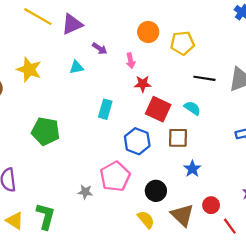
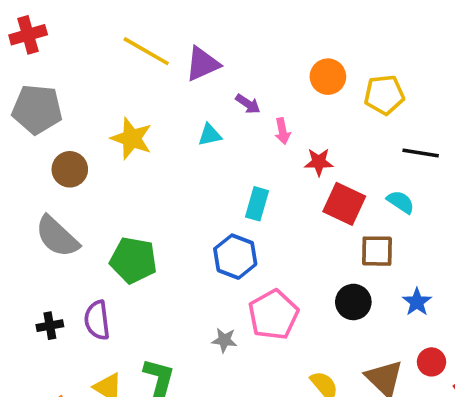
pink arrow: (131, 61) -> (282, 131), moved
green pentagon: (46, 131) -> (133, 260), moved
blue hexagon: (137, 141) -> (235, 257), moved
blue star: (192, 169) -> (417, 302), moved
black circle: (156, 191) -> (353, 302), moved

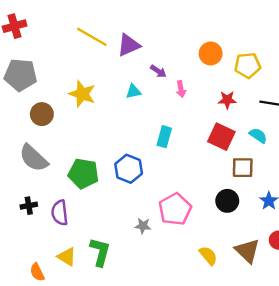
red star: (319, 162) -> (227, 100), moved
blue hexagon: (235, 257) -> (129, 169), moved
black cross: (50, 326) -> (29, 206), moved

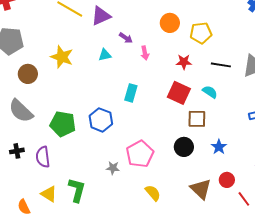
yellow semicircle: (208, 256) -> (153, 193), moved

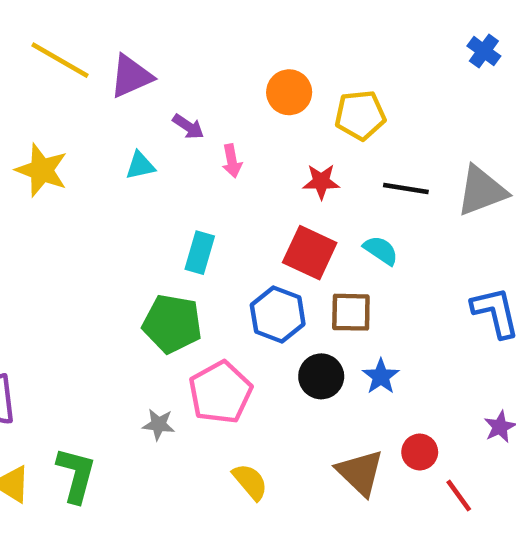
blue hexagon: (101, 120) -> (278, 315), moved
green pentagon: (63, 124) -> (172, 324), moved
blue star: (219, 147) -> (381, 376), moved

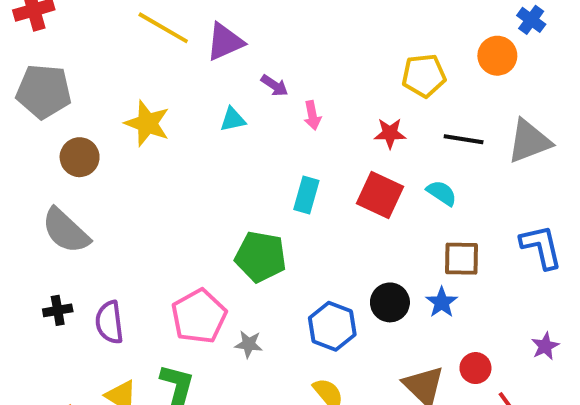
orange circle: (289, 92) -> (497, 56), moved
cyan rectangle: (200, 253) -> (306, 195), moved
brown square: (351, 312) -> (462, 259), moved
blue hexagon: (278, 315) -> (332, 326), moved
pink pentagon: (220, 392) -> (199, 316), moved

